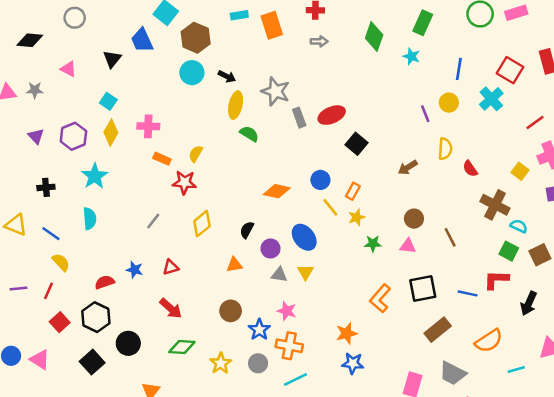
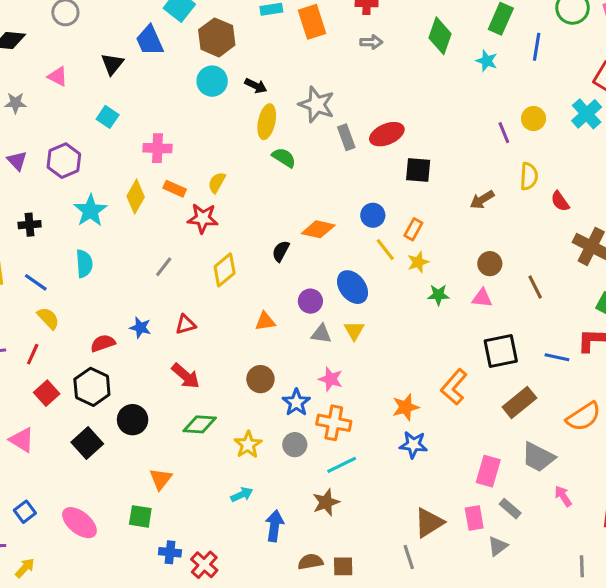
blue line: (459, 69) -> (537, 47), moved
yellow diamond: (111, 133) -> (136, 197), moved
black square: (357, 144) -> (418, 170), turned -35
black semicircle: (247, 230) -> (281, 251), moved
orange L-shape: (380, 298) -> (454, 387), moved

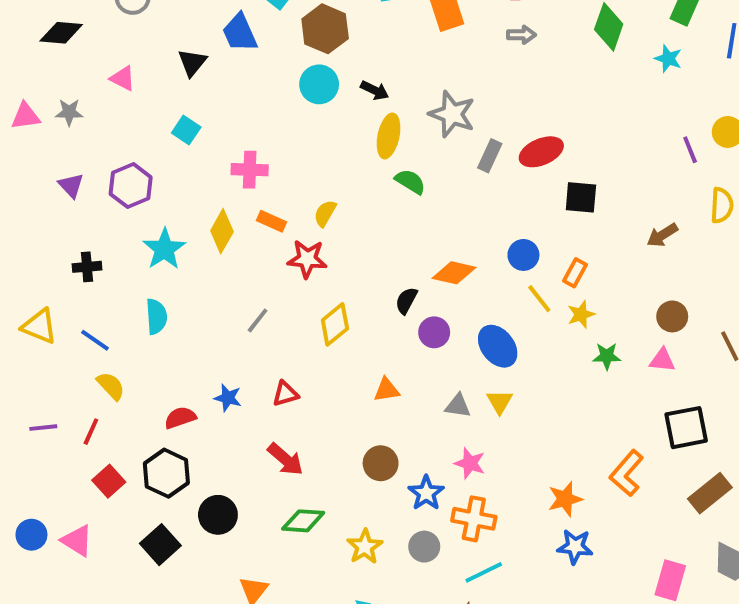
gray rectangle: (346, 137) -> (490, 156), turned 45
purple circle: (310, 301) -> (434, 332), moved

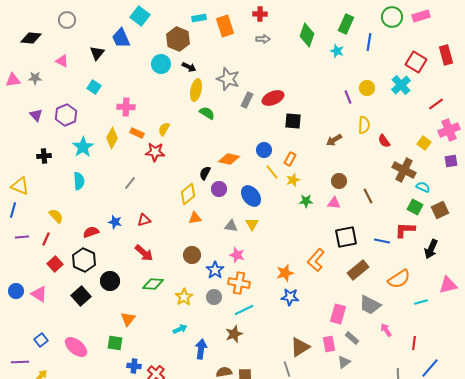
brown hexagon: (325, 29) -> (178, 39), moved
yellow diamond: (335, 324) -> (188, 194), moved
blue line: (95, 340) -> (13, 210), moved, turned 70

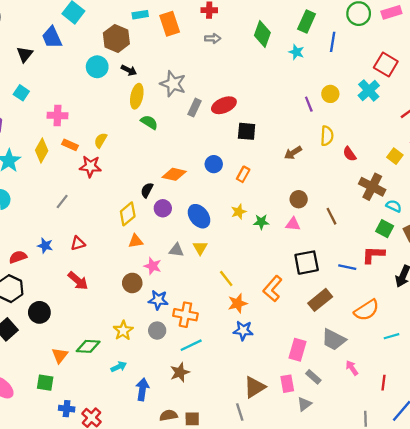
yellow line: (272, 172) -> (226, 278), moved
yellow star: (293, 180) -> (239, 212), moved
pink star: (237, 255) -> (153, 266), moved
blue star: (215, 270) -> (158, 300), turned -30
green diamond: (153, 284) -> (88, 346), moved

